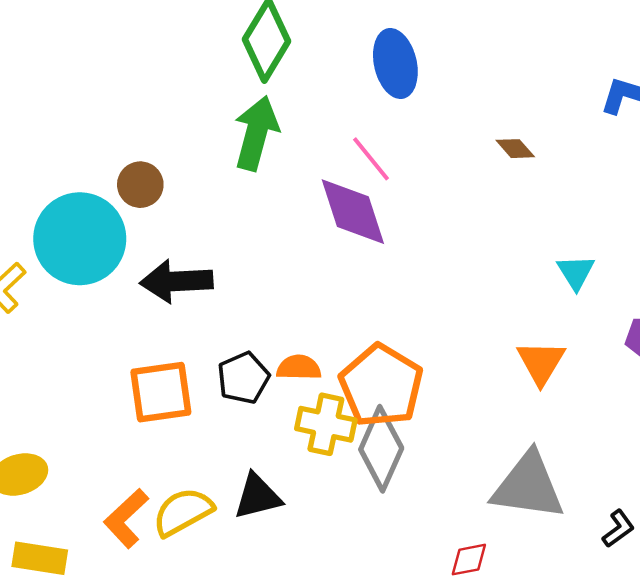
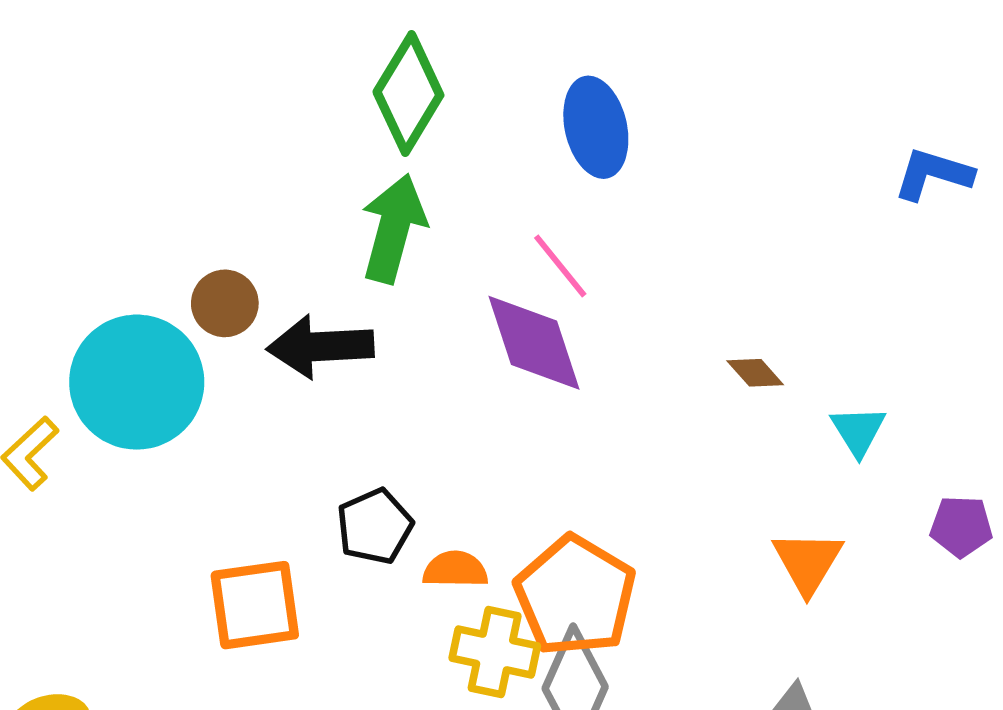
brown diamond: (515, 149) -> (755, 373), moved
black arrow: (176, 281) -> (320, 346), moved
black pentagon: (243, 378) -> (375, 526), moved

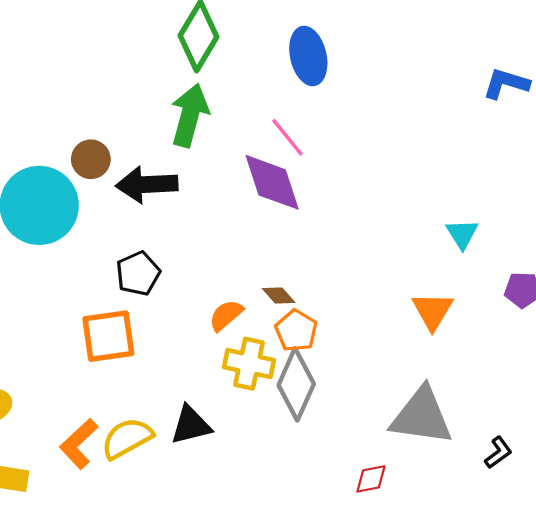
brown diamond: (755, 373) -> (279, 295), moved
black pentagon: (375, 526) -> (138, 273), moved
orange semicircle: (455, 569) -> (226, 315), turned -42
orange pentagon: (575, 596) -> (296, 331), size x0.6

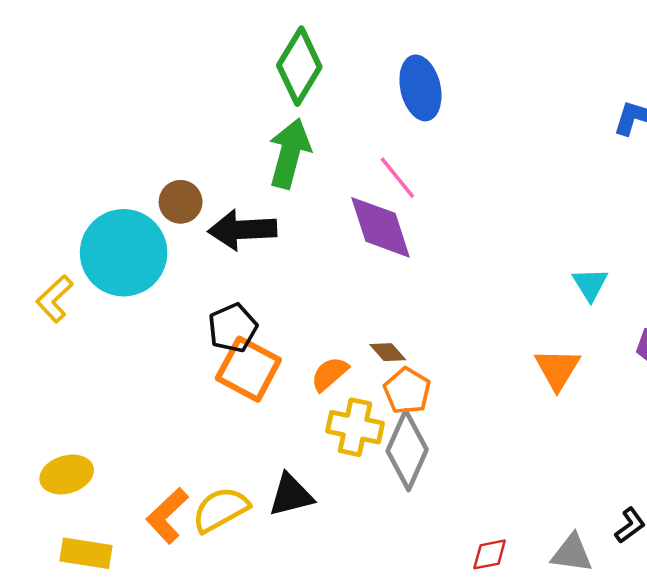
orange square: (108, 336) -> (248, 369), moved, turned 36
gray triangle: (421, 416) -> (572, 553), moved, size x0.6

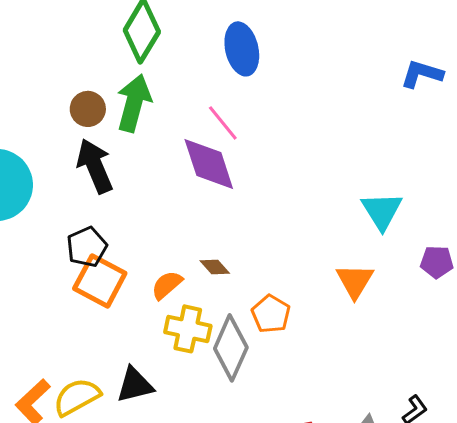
brown circle: (181, 202) -> (88, 109), moved
black arrow: (242, 230) -> (95, 166), turned 70
cyan triangle: (590, 284) -> (382, 211), size x1.4
orange pentagon: (407, 391) -> (271, 314), moved

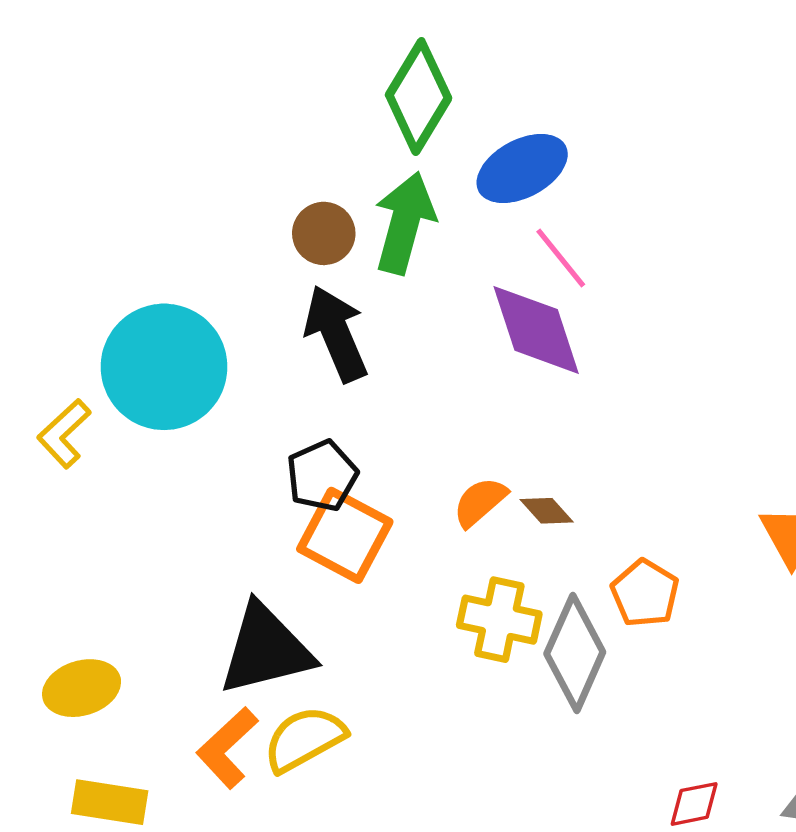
blue ellipse: (242, 49) -> (522, 169), moved, turned 75
orange semicircle: (167, 285) -> (480, 502), moved
black triangle: (135, 385) -> (266, 649), moved, size x1.5

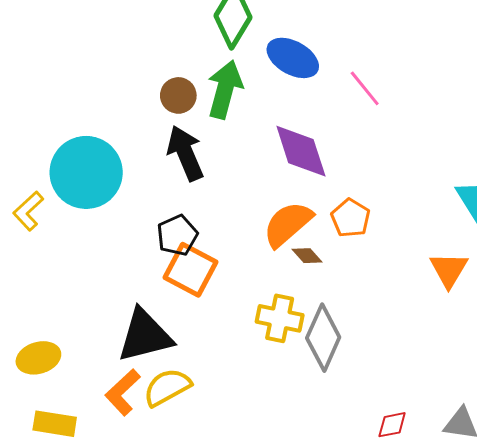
blue ellipse: (522, 169) -> (293, 58), turned 57
pink line: (561, 258) -> (365, 88), moved
orange semicircle: (480, 502) -> (288, 224), moved, size x1.6
orange pentagon: (645, 593) -> (351, 218), moved

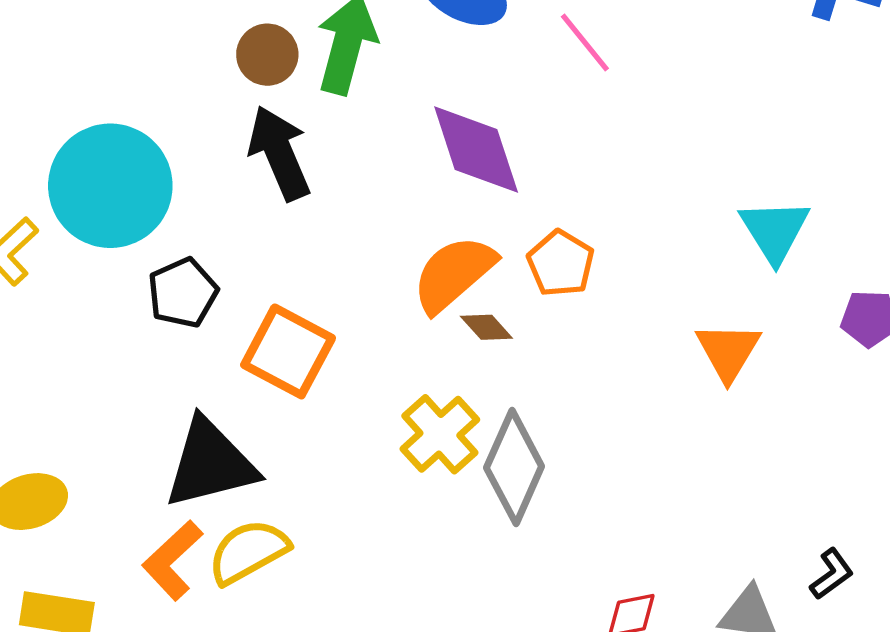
black pentagon: (177, 235) -> (183, 293), moved
yellow cross: (280, 318) -> (440, 434), turned 36

